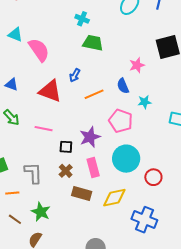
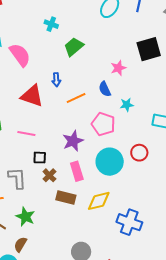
cyan cross: (82, 19) -> (51, 24), moved
green trapezoid: (93, 43) -> (74, 47), turned -50
blue arrow: (75, 75) -> (56, 80), turned -32
black square: (66, 147) -> (40, 158), moved
red circle: (153, 177) -> (139, 153), moved

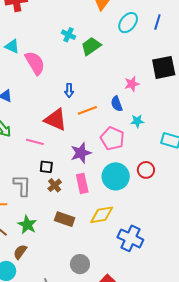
green trapezoid: (74, 47) -> (91, 46), moved
red triangle: (32, 96) -> (56, 120), moved
brown rectangle: (66, 198) -> (65, 219), moved

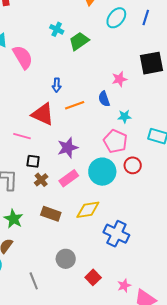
pink pentagon: (112, 139) -> (115, 141), moved
pink rectangle: (82, 183) -> (69, 178), turned 66

